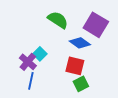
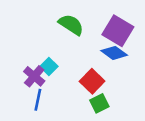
blue diamond: (80, 43) -> (114, 53), moved
red square: (75, 66) -> (92, 81), turned 30

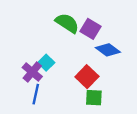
purple square: (118, 31) -> (90, 29), moved, size x0.7
green square: (99, 103) -> (94, 98), turned 30

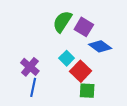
green semicircle: (67, 23) -> (62, 22), turned -90
cyan square: (46, 63) -> (67, 58), moved

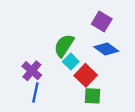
green semicircle: (62, 22) -> (64, 46), moved
purple square: (84, 27) -> (102, 21), moved

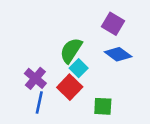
red square: (86, 75) -> (70, 87), moved

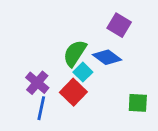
blue diamond: (118, 54) -> (107, 57), moved
green square: (103, 106) -> (138, 103), moved

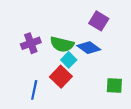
green semicircle: (75, 53) -> (62, 44), turned -110
purple cross: (37, 83) -> (31, 43), moved, turned 30

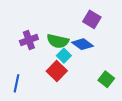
green square: (114, 85) -> (106, 79), turned 35
blue line: (34, 90) -> (17, 83), moved

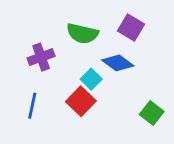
green semicircle: (58, 41) -> (82, 33), moved
blue line: (17, 83) -> (32, 106), moved

